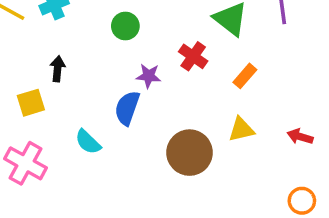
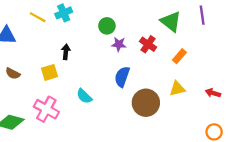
purple star: (149, 76) -> (119, 44), moved
blue semicircle: (127, 108) -> (122, 77), moved

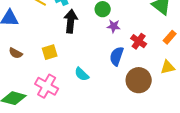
red cross: (148, 44) -> (139, 41), moved
black arrow: (66, 52) -> (71, 21), moved, size x1.6

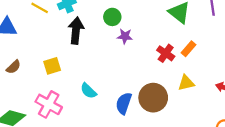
red cross: (139, 41) -> (166, 53), moved
brown semicircle: (16, 53) -> (13, 67), turned -72
blue semicircle: (117, 56) -> (124, 103), moved

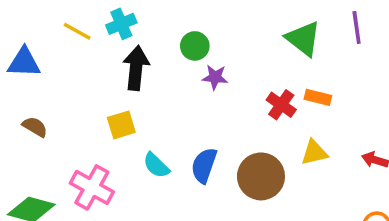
orange rectangle: (188, 49) -> (318, 97), turned 63
yellow square: (52, 66) -> (121, 125), moved
brown semicircle: (13, 67) -> (35, 127), turned -105
blue semicircle: (124, 103) -> (204, 165), moved

